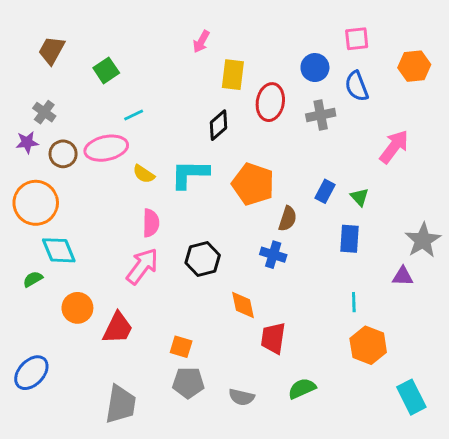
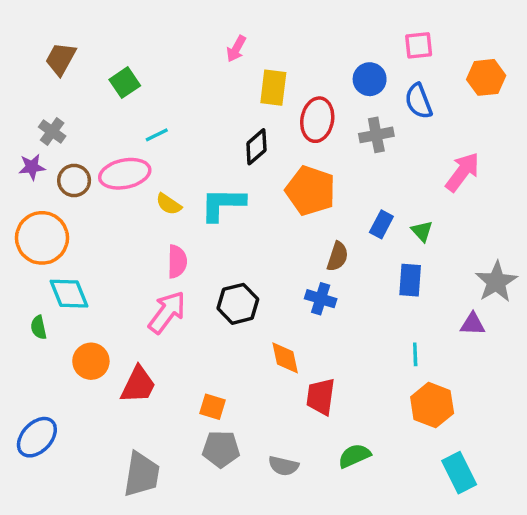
orange pentagon: (253, 184) -> (310, 191), moved
green semicircle: (33, 279) -> (39, 327), turned -72
cyan rectangle: (411, 397) -> (459, 473), moved

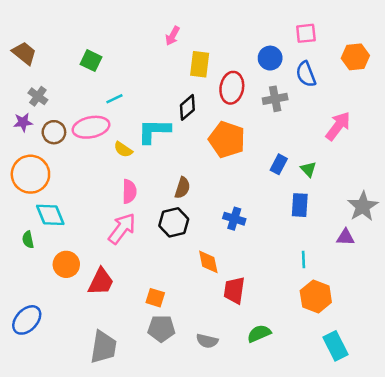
brown trapezoid: (61, 59) -> (24, 53), moved, turned 100
green square: (125, 83) -> (91, 61), turned -30
cyan L-shape: (223, 204) -> (154, 131), moved
brown semicircle: (338, 256) -> (182, 188), moved

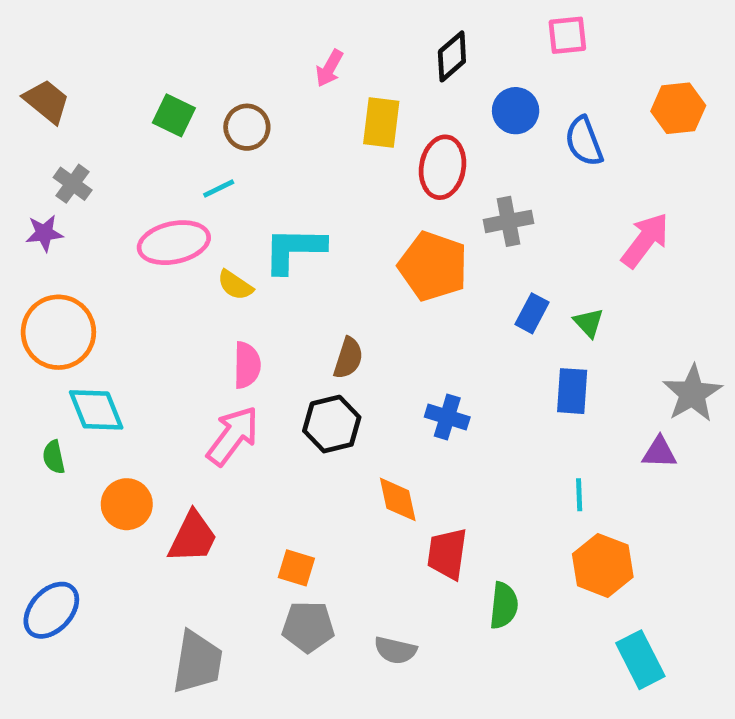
pink square: (306, 33) -> (567, 35), moved
gray cross: (275, 99) -> (508, 221), moved
black diamond: (187, 107) -> (452, 56), moved
brown circle: (54, 132) -> (247, 127), moved
green semicircle: (259, 334) -> (504, 606), moved, turned 120

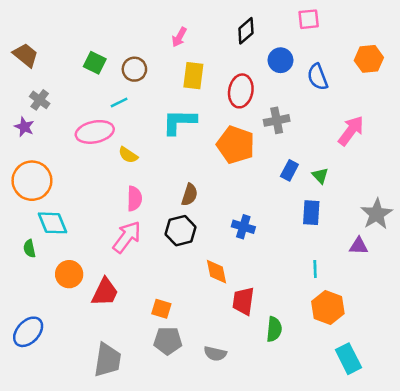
yellow rectangle: (381, 122) -> (193, 76), moved
purple star: (44, 233) -> (24, 127), turned 30
cyan L-shape: (294, 250) -> (179, 122), moved

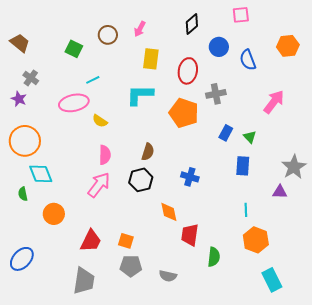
brown circle: (134, 69) -> (108, 35), moved
red trapezoid: (105, 292) -> (91, 241), moved

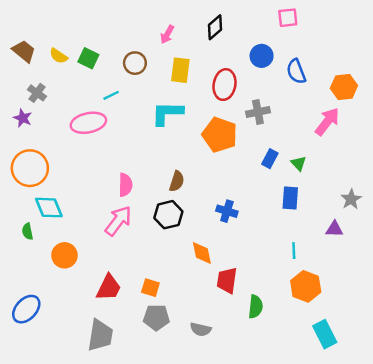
black diamond: (192, 24) -> (215, 27), moved
brown circle: (108, 35) -> (135, 63), moved
orange hexagon: (288, 46) -> (344, 87), moved
yellow semicircle: (100, 121) -> (59, 56), moved
gray star: (294, 167) -> (351, 199), size x0.7

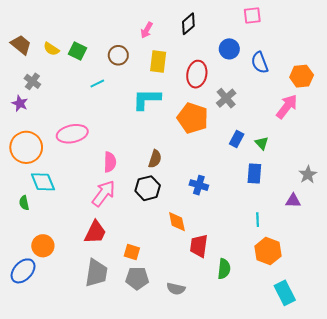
gray cross: (258, 112) -> (226, 98), turned -30
pink ellipse: (88, 123) -> (72, 134), moved
orange circle: (64, 255) -> (43, 246), moved
red trapezoid: (109, 288) -> (95, 232), moved
gray trapezoid: (100, 335) -> (96, 273), moved

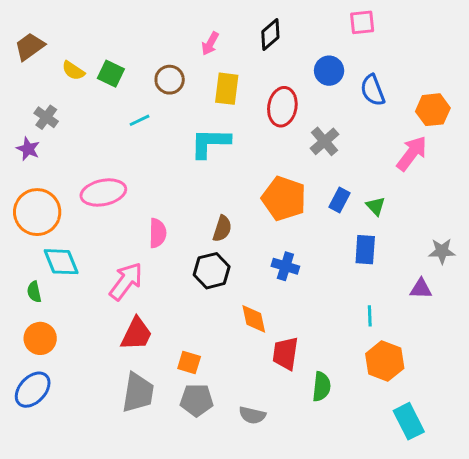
brown trapezoid: (21, 45) -> (30, 47), moved, turned -75
orange pentagon: (193, 118) -> (284, 199), moved
gray star: (308, 175) -> (442, 251), turned 30
pink arrow: (104, 193) -> (126, 281), moved
orange circle: (43, 246) -> (40, 338), moved

